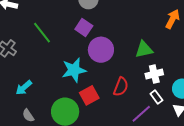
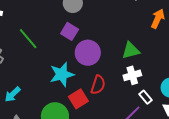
white cross: (154, 74) -> (132, 75), moved
red semicircle: (121, 87) -> (98, 85), moved

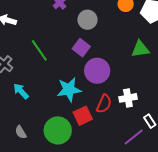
green triangle: (131, 50) -> (140, 49), moved
white cross: (132, 75) -> (128, 98), moved
cyan arrow: (13, 94) -> (21, 91), moved, turned 84

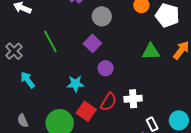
purple circle: (97, 71) -> (106, 68), size x0.6
cyan star: (69, 90) -> (75, 84), size x0.7
red square: (83, 116) -> (86, 111), turned -36

